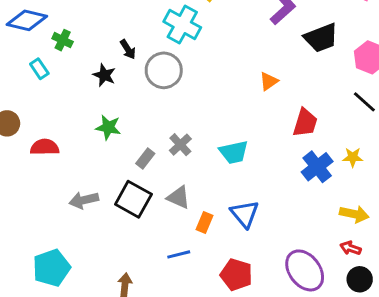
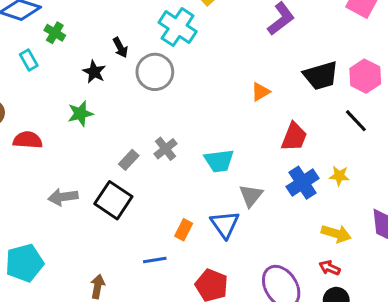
black trapezoid: (321, 38) -> (321, 76), moved
green star: (108, 127) -> (80, 114), moved, turned -30
gray triangle: (179, 197) -> (251, 196), moved, turned 40

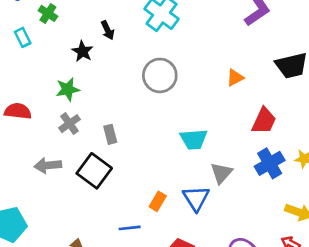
gray circle: (155, 72) -> (160, 75), moved
gray cross: (165, 149) -> (69, 124), moved
gray rectangle: (129, 160) -> (110, 134), turned -60

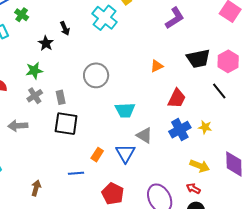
gray circle: (160, 75) -> (96, 75), moved
gray rectangle: (110, 134) -> (61, 97), moved
black square: (94, 171) -> (66, 124), moved, turned -30
gray triangle: (221, 173) -> (144, 135), turned -42

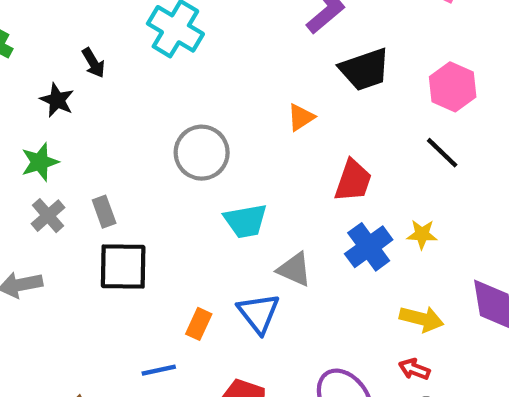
black trapezoid: (198, 59) -> (365, 69), moved
gray circle: (96, 75) -> (202, 153), moved

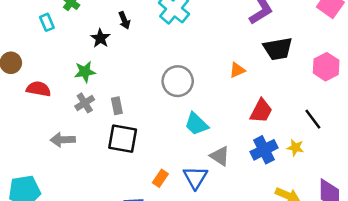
black line: (442, 153) -> (313, 119), moved
cyan trapezoid: (246, 221) -> (196, 124), turned 45

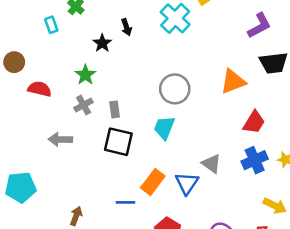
orange triangle: (237, 70) -> (233, 81), size x1.6
green star: (85, 72) -> (85, 75), turned -30
cyan trapezoid: (196, 124) -> (164, 128), moved, turned 65
orange rectangle: (160, 178) -> (153, 182), size x1.5

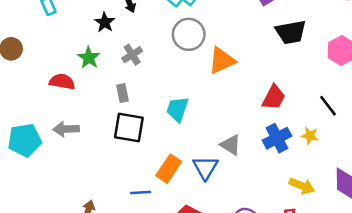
orange triangle: (233, 81) -> (222, 61), moved
red semicircle: (40, 89) -> (62, 82), moved
gray circle: (175, 89) -> (189, 34), moved
gray cross: (84, 105) -> (132, 55), moved
cyan pentagon: (21, 187) -> (25, 140), moved

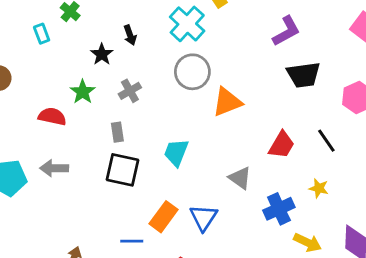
black line: (328, 106) -> (326, 141), moved
blue cross: (277, 138) -> (279, 209), moved
gray triangle: (231, 145) -> (240, 178), moved

